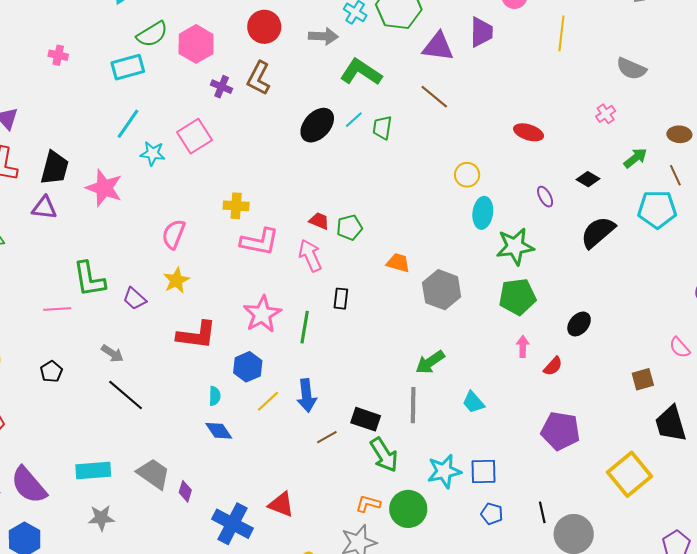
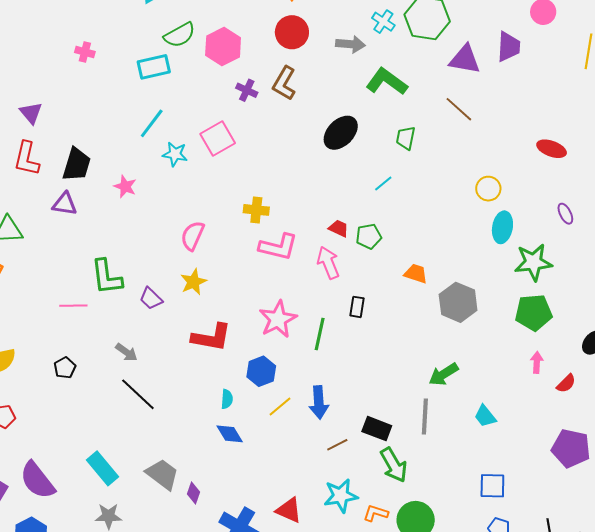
cyan line: (354, 120) -> (383, 184), moved
pink star: (104, 188) -> (125, 187), size x0.6
cyan rectangle: (93, 471) -> (102, 468), turned 52
cyan star: (444, 471) -> (341, 496), moved

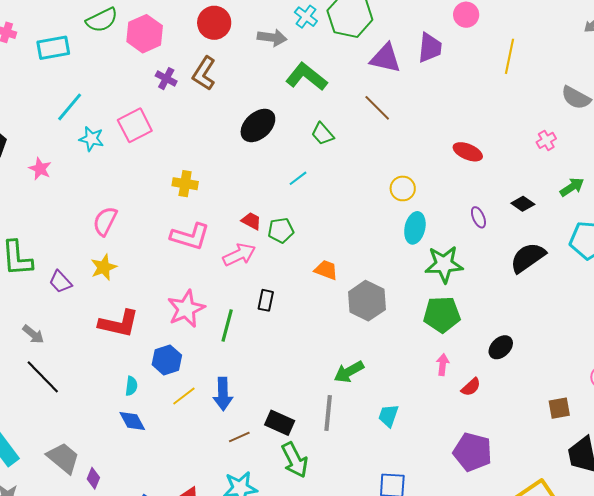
cyan rectangle: (154, 67) -> (53, 48), moved
green trapezoid: (406, 138) -> (323, 134), turned -55
yellow cross: (256, 210) -> (185, 184), moved
pink arrow: (328, 263) -> (239, 255), turned 84
cyan trapezoid: (485, 416) -> (388, 416), turned 55

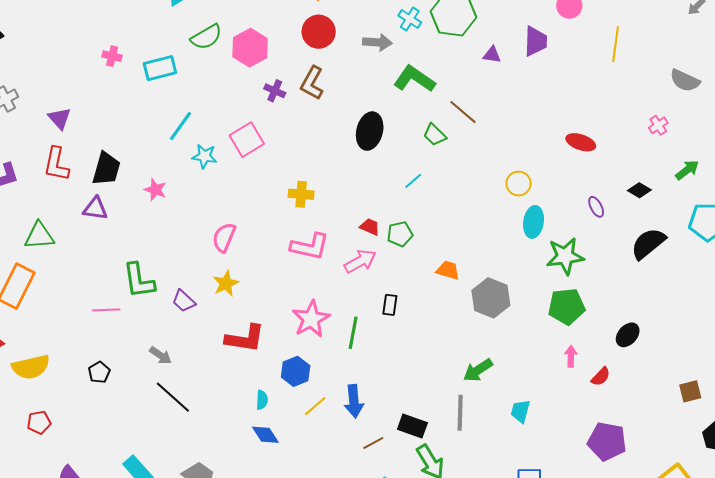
purple triangle: (385, 58) -> (492, 55), size x0.6
brown line: (377, 108) -> (463, 112), moved
black ellipse: (258, 125) -> (370, 131), turned -30

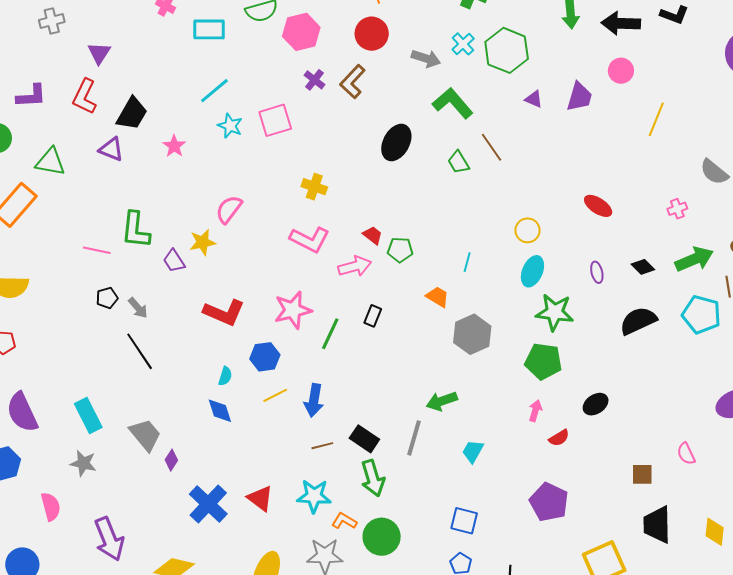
green arrow: (687, 170) -> (694, 259), size x1.5
cyan line: (413, 181) -> (467, 262), moved, turned -48
yellow star: (226, 284) -> (203, 242), moved
black pentagon: (99, 372) -> (107, 298), moved

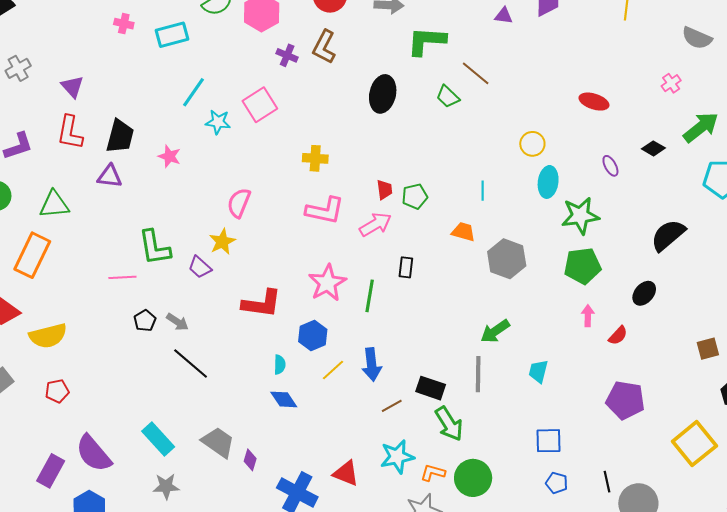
green L-shape: (453, 103) -> (426, 41), turned -30
red trapezoid: (373, 235) -> (384, 190), turned 60
black semicircle: (638, 321) -> (668, 235), moved

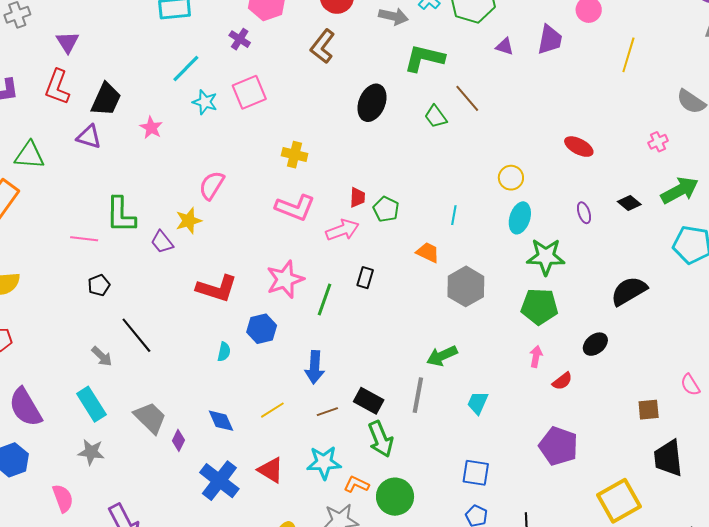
purple cross: (287, 55) -> (240, 39), moved
green pentagon: (415, 196) -> (386, 209), turned 30
gray arrow: (177, 322) -> (102, 356), moved
yellow line: (333, 370) -> (272, 410), moved
blue diamond: (284, 399) -> (221, 421), moved

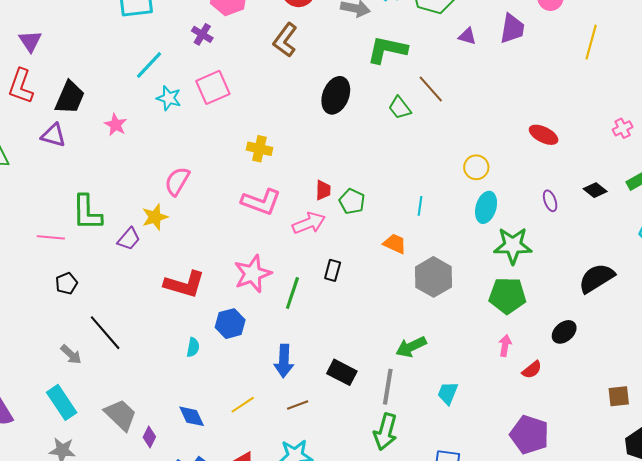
purple trapezoid: (162, 242) -> (129, 239), turned -100
black rectangle: (369, 401) -> (342, 372), moved
green arrow: (381, 439) -> (385, 432), moved, turned 39

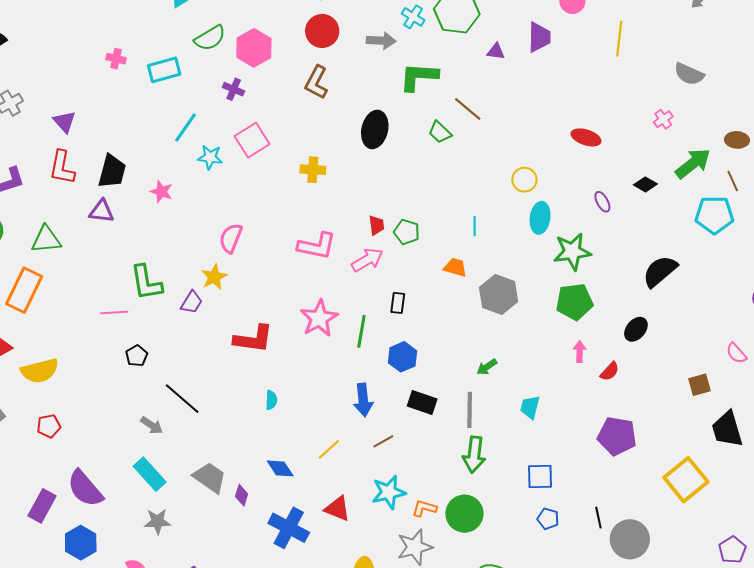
yellow cross: (259, 149) -> (313, 170), moved
blue hexagon: (230, 324) -> (402, 357), moved
green arrow: (411, 347) -> (487, 367), size x0.7

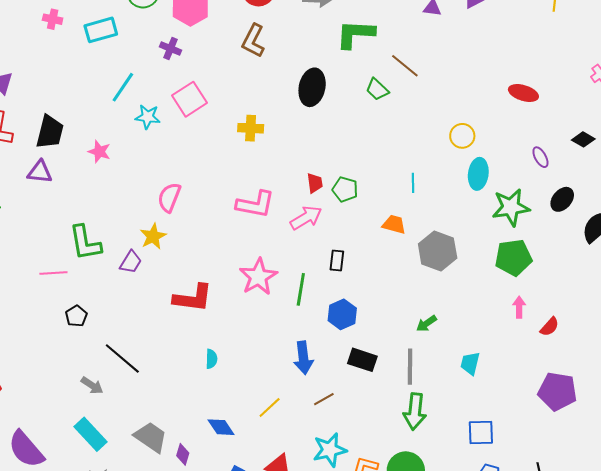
black ellipse: (636, 329) -> (562, 199), moved

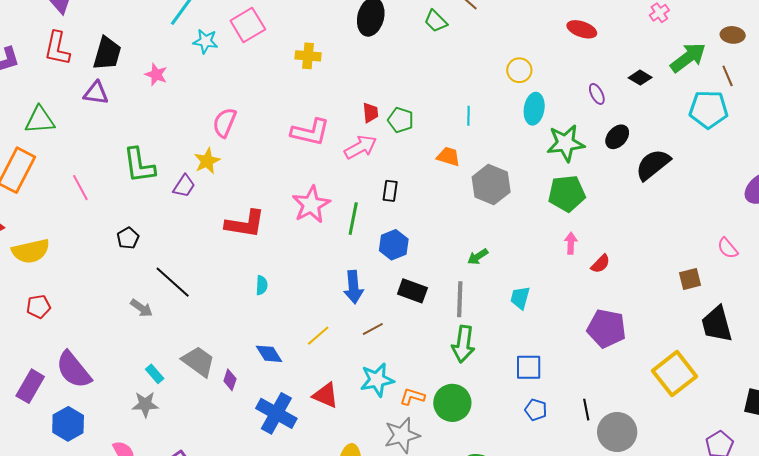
pink line: (53, 273) -> (80, 188), moved, turned 64
cyan rectangle: (91, 434) -> (155, 374), moved, size x0.6

